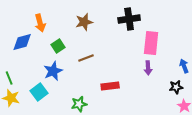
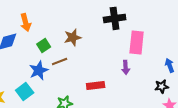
brown star: (84, 22) -> (73, 37), moved
brown line: (86, 58) -> (60, 61), moved
purple arrow: (148, 68) -> (126, 67), moved

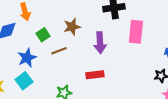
purple arrow: (126, 67) -> (100, 43), moved, size x1.5
blue star: (39, 70) -> (27, 58), moved

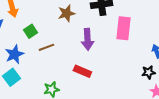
brown star: (72, 27) -> (66, 13), moved
red rectangle: (95, 75) -> (82, 71), turned 30

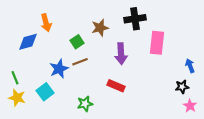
green square: (30, 31) -> (77, 42), moved
blue star: (14, 54) -> (59, 69), moved

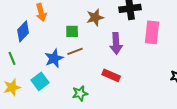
blue diamond: (28, 42) -> (23, 31), turned -30
green square: (77, 42) -> (72, 31), turned 32
green line: (15, 78) -> (12, 58), moved
yellow star: (17, 98) -> (12, 87), turned -30

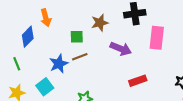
purple arrow: (116, 43) -> (121, 49), turned -65
red rectangle: (111, 75) -> (138, 81), moved, turned -42

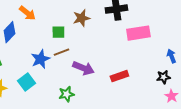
orange arrow: (46, 18) -> (27, 13), turned -36
pink rectangle: (157, 38) -> (138, 33), turned 75
purple arrow: (121, 49) -> (83, 68), moved

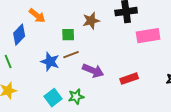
blue star: (40, 59) -> (50, 62), turned -30
cyan square: (26, 82) -> (53, 98), moved

